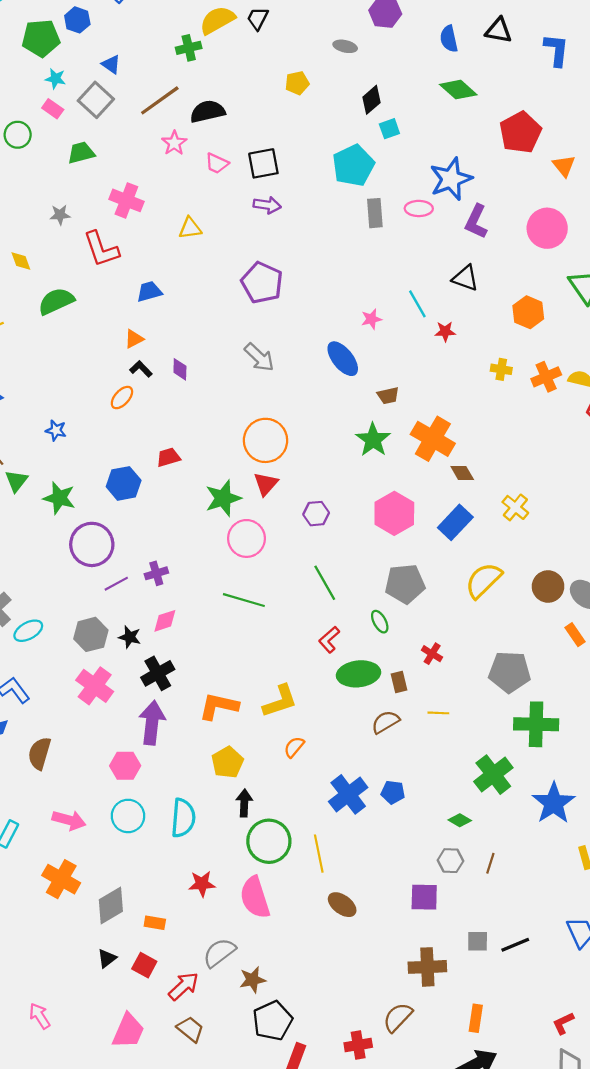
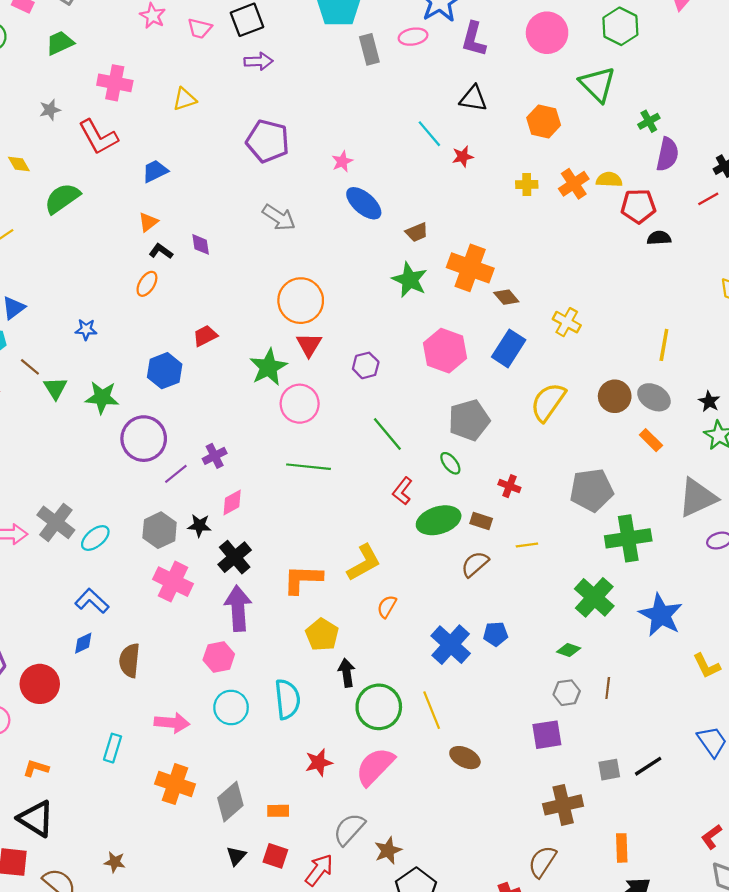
pink star: (371, 319) -> (342, 161), moved
brown rectangle: (399, 682) -> (481, 521), turned -48
pink semicircle: (255, 897) -> (375, 767), turned 72

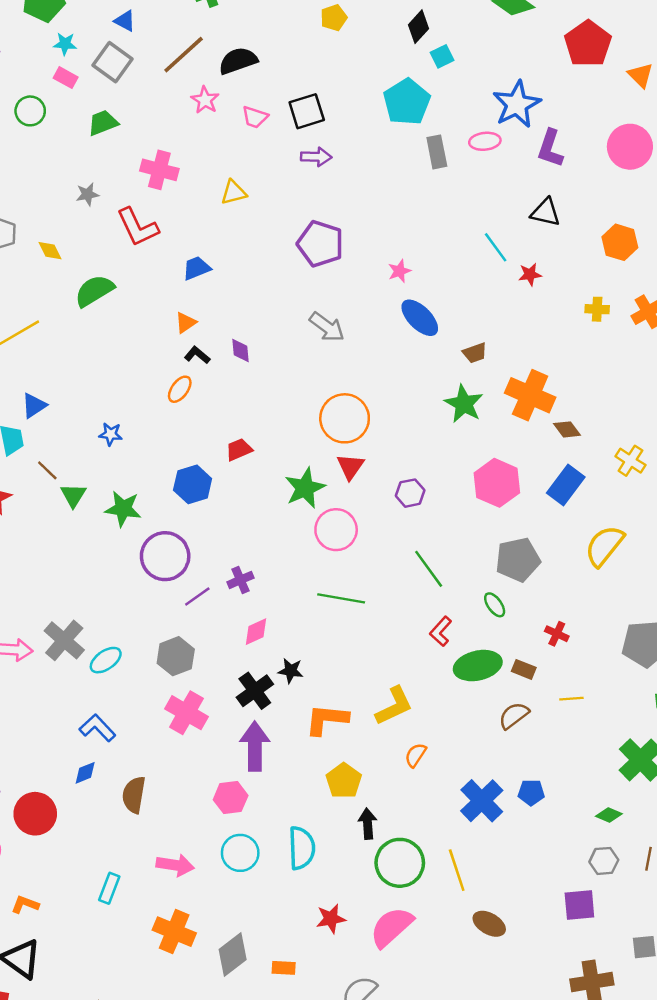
black star: (199, 526) -> (291, 671), moved

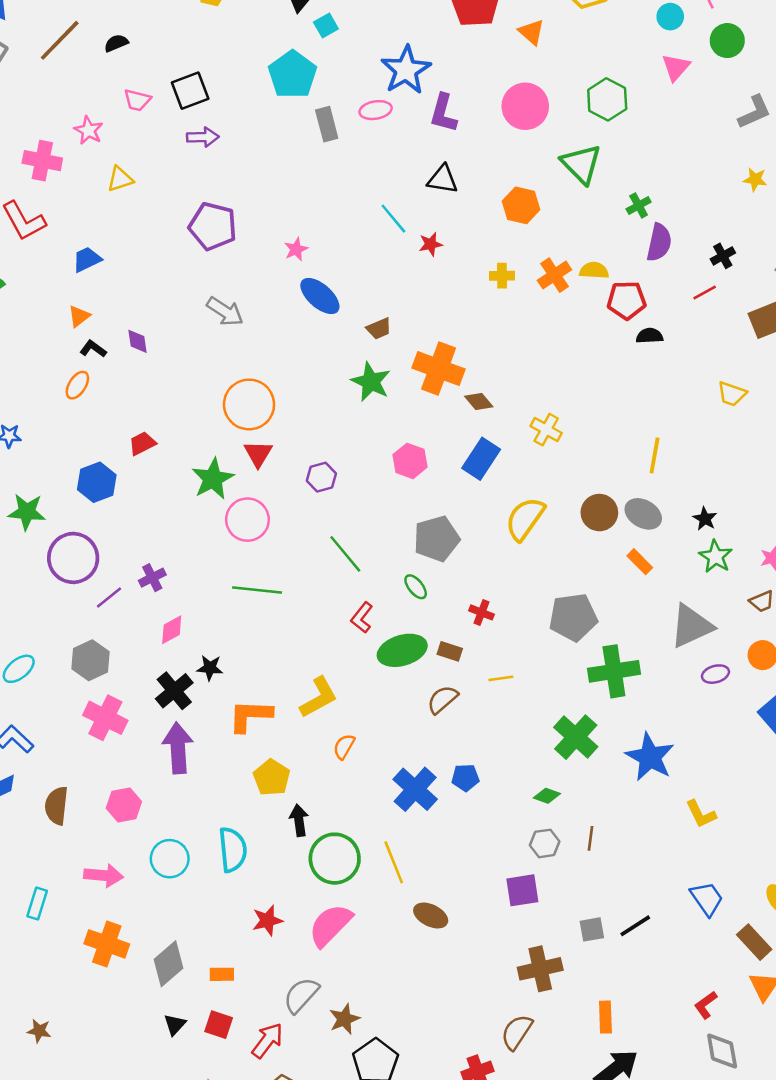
black semicircle: (238, 61) -> (116, 43), size x0.6
pink star: (205, 100) -> (89, 130), moved
pink hexagon: (497, 483) -> (410, 461), size x0.7
pink hexagon: (231, 798) -> (124, 805), moved

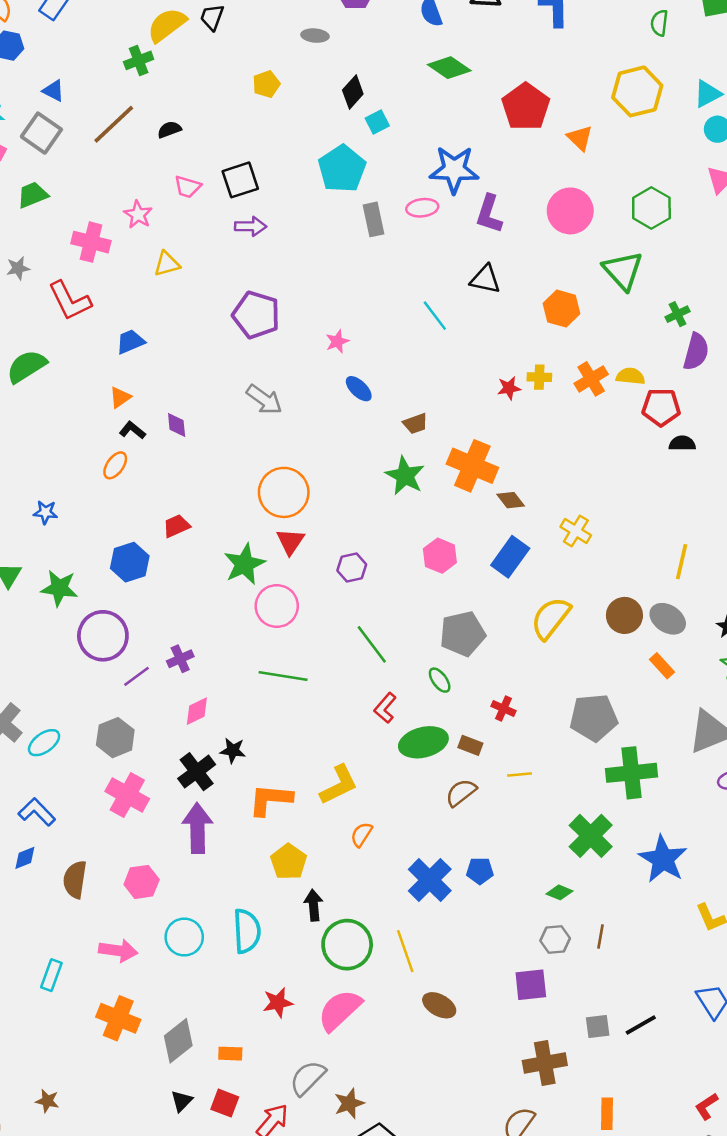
blue star: (406, 70) -> (454, 170), turned 30
red star: (431, 244) -> (509, 388), moved
blue ellipse: (320, 296) -> (359, 389), size x0.7

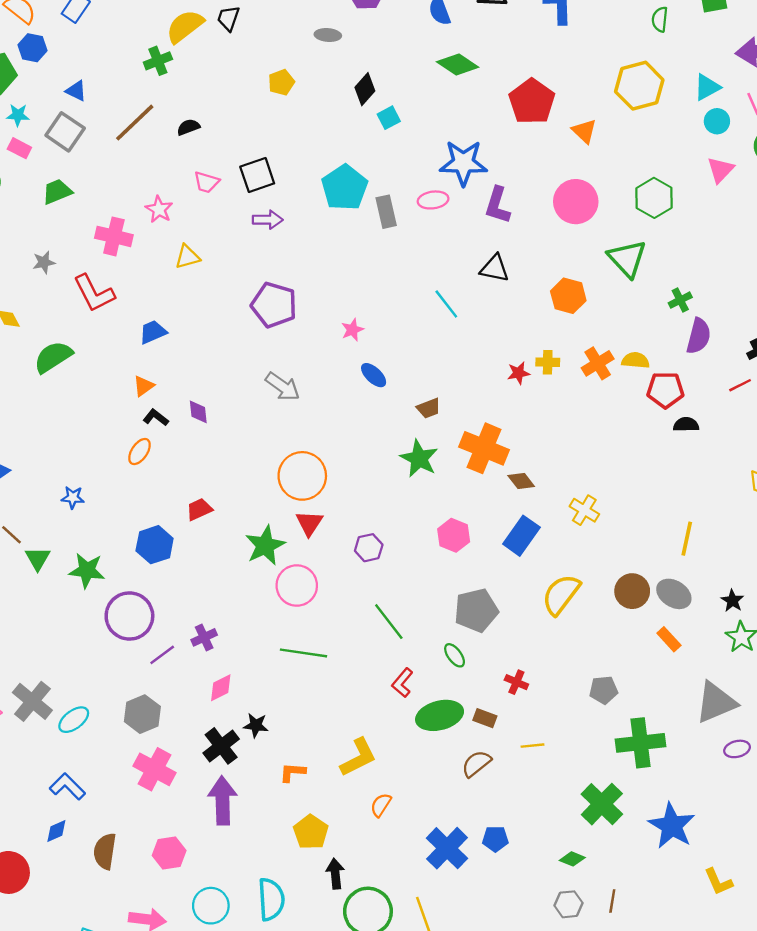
cyan pentagon: (342, 169) -> (345, 188), moved
gray pentagon: (594, 718) -> (604, 690), size x0.6
orange L-shape: (270, 800) -> (292, 772), size x0.6

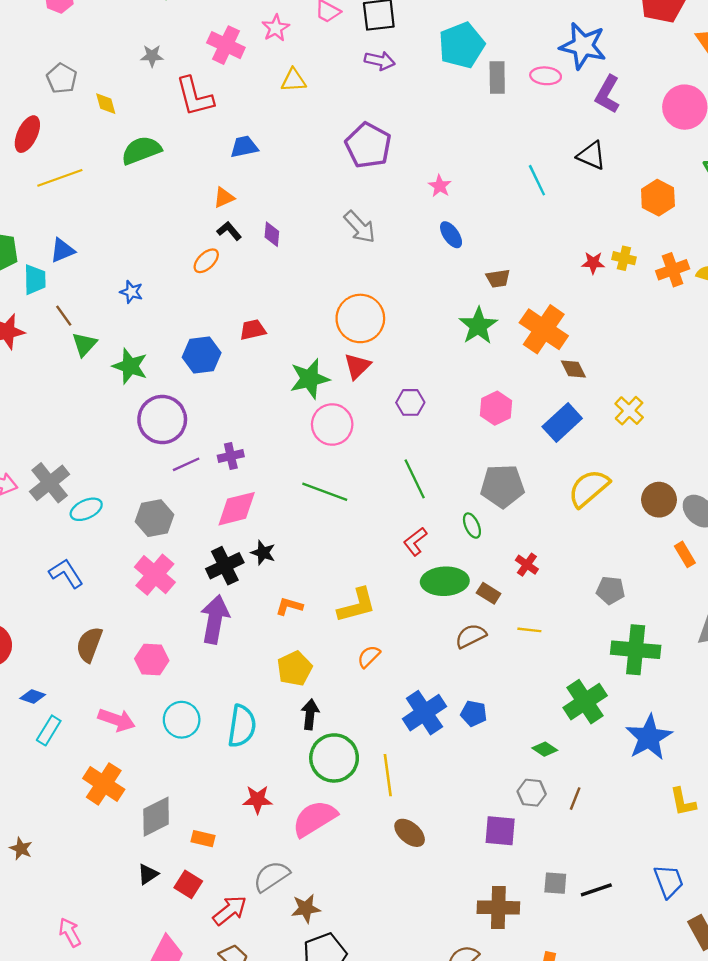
pink star: (352, 330) -> (440, 186), turned -30
pink diamond: (221, 688) -> (237, 509), size x1.5
blue diamond: (56, 831) -> (33, 697), moved, turned 30

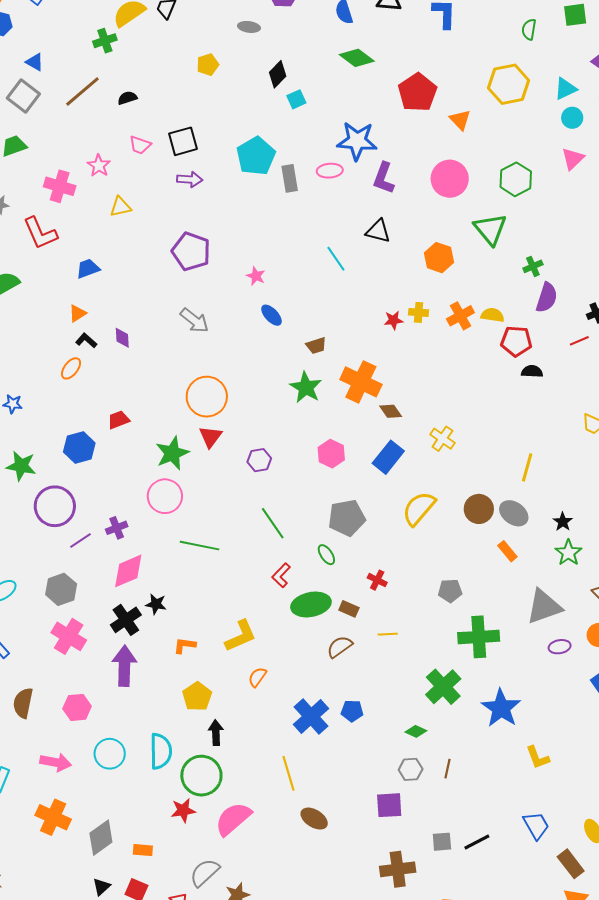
pink circle: (332, 425) -> (165, 496), moved
green circle: (334, 758) -> (201, 776), moved

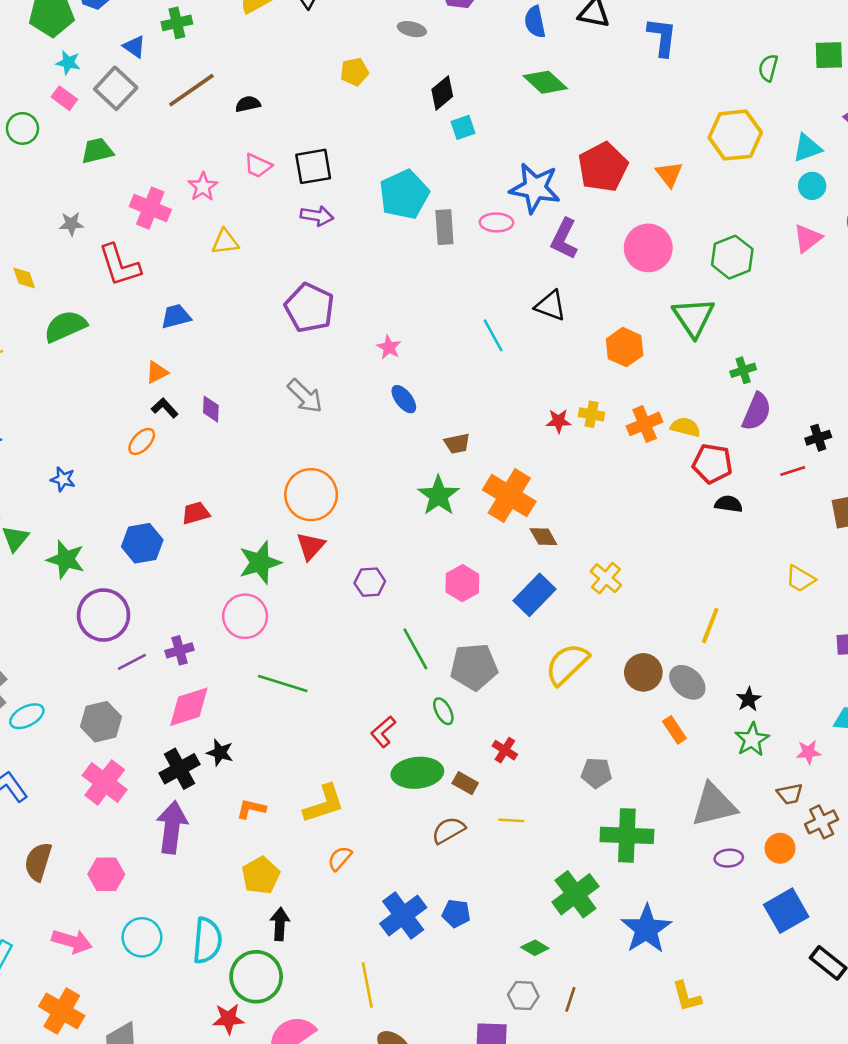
green cross: (105, 41) -> (177, 23), moved
red pentagon: (417, 92) -> (603, 167), moved
green line: (273, 523) -> (415, 649), moved

